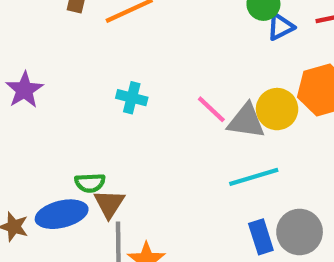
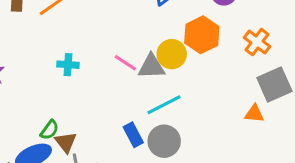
green semicircle: (90, 183) -> (49, 130), turned -40
gray circle: (300, 232) -> (164, 141), moved
blue rectangle: (261, 237) -> (133, 135), moved

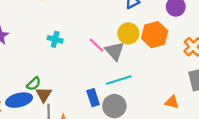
yellow circle: (172, 54) -> (128, 33), moved
gray triangle: (152, 66) -> (115, 51), turned 40
orange triangle: (254, 114) -> (172, 102), moved

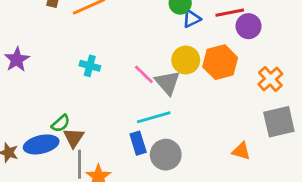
cyan line: (119, 80) -> (154, 117), moved

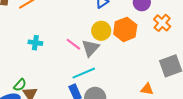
orange cross: (270, 79) -> (162, 23), moved
gray triangle: (167, 83) -> (90, 48), turned 30

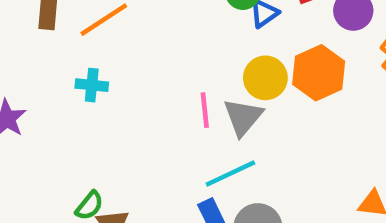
cyan cross: (35, 43) -> (92, 85), moved
pink line: (73, 44) -> (205, 110), turned 49

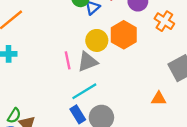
gray triangle: (243, 117) -> (88, 62), turned 35

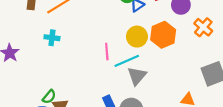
gray triangle: (88, 62) -> (137, 76), moved, turned -36
cyan line: (84, 91) -> (127, 61), moved

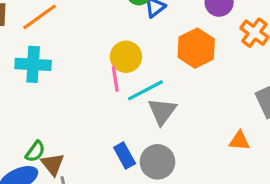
yellow circle: (137, 37) -> (126, 57), moved
cyan cross: (52, 38) -> (33, 64), size x1.5

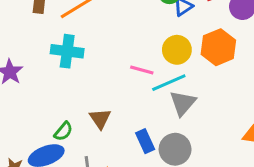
yellow circle: (126, 57) -> (177, 50), moved
pink line: (115, 79) -> (142, 70), turned -70
brown triangle: (53, 164) -> (100, 119), moved

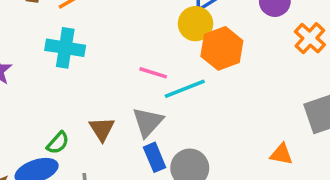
orange hexagon: (218, 47) -> (222, 48), moved
yellow circle: (177, 50) -> (196, 24), moved
gray triangle: (183, 103) -> (148, 122), moved

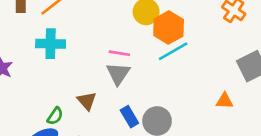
cyan line: (185, 89) -> (173, 51), moved
gray triangle: (148, 122) -> (118, 74), moved

